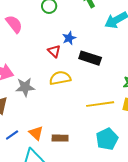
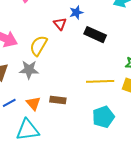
yellow semicircle: (60, 78) -> (39, 46), moved, turned -55
gray star: (25, 87) -> (29, 70), moved
brown rectangle: (60, 138) -> (58, 100), moved

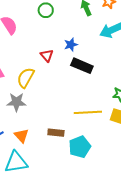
blue star: (76, 12) -> (71, 45), moved
brown rectangle: (58, 100) -> (56, 133), moved
cyan pentagon: (103, 117) -> (80, 147), moved

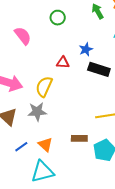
red triangle: (47, 56) -> (63, 63), turned -40

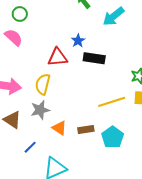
green circle: (58, 18) -> (20, 14), moved
red triangle: (63, 63) -> (58, 57), size x1.5
orange triangle: (45, 145) -> (59, 128), moved

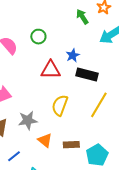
green circle: (20, 14) -> (38, 37), moved
yellow semicircle: (43, 84) -> (60, 105), moved
yellow line: (112, 102) -> (99, 105), moved, turned -48

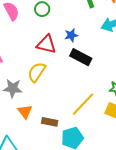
yellow semicircle: (60, 105) -> (37, 72), moved
yellow line: (99, 105) -> (83, 104), moved

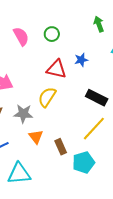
black rectangle: (81, 57) -> (97, 98), moved
brown rectangle: (50, 122) -> (61, 147), turned 56

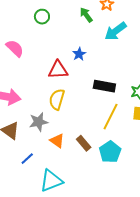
green circle: (52, 34) -> (42, 17), moved

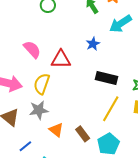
pink semicircle: (15, 48) -> (32, 49), moved
blue star: (79, 54) -> (93, 44), moved
yellow semicircle: (57, 99) -> (42, 84), moved

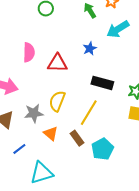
pink semicircle: (32, 49) -> (29, 52), turned 42
yellow semicircle: (42, 84) -> (57, 101), moved
yellow line: (111, 109) -> (89, 113), moved

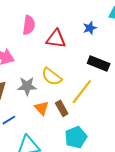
yellow semicircle: (57, 101) -> (52, 77), turned -80
brown rectangle: (77, 138) -> (62, 108), moved
cyan pentagon: (102, 149) -> (76, 137), moved

